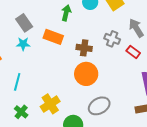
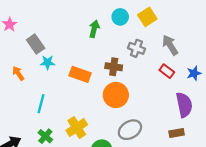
gray rectangle: (24, 23) -> (36, 44), moved
orange rectangle: (53, 37) -> (80, 74), moved
gray cross: (112, 39) -> (136, 48), moved

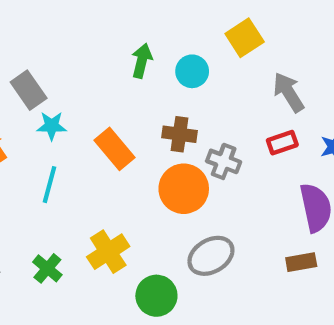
cyan circle: (120, 17) -> (192, 71), moved
gray cross: (136, 48) -> (224, 161), moved
red rectangle: (167, 71) -> (282, 143), turned -56
orange rectangle: (80, 74) -> (115, 149), turned 30
cyan line: (41, 104) -> (49, 185), moved

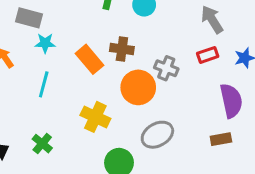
gray rectangle: (29, 90) -> (29, 18), turned -40
brown cross: (180, 134) -> (122, 49), moved
yellow cross: (108, 252) -> (95, 117), moved, turned -32

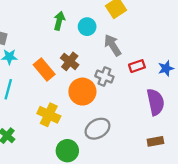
gray arrow: (212, 19) -> (113, 45), moved
brown cross: (122, 49) -> (70, 61), turned 30
brown rectangle: (221, 139) -> (155, 141), moved

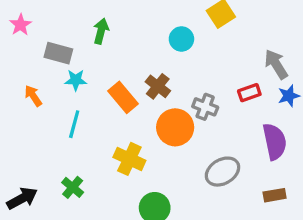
green arrow: (59, 21) -> (101, 31), moved
gray arrow: (113, 45) -> (276, 64), moved
gray ellipse: (97, 129) -> (222, 172), moved

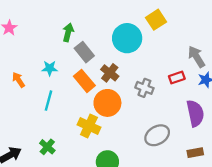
cyan circle: (181, 39) -> (127, 38), size x1.6
gray rectangle: (58, 53) -> (84, 52), moved, turned 36
orange circle: (175, 127) -> (107, 103), moved

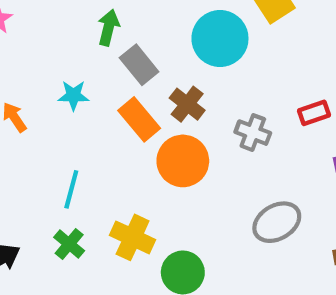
cyan line: (48, 101) -> (71, 189), moved
yellow cross: (89, 126) -> (133, 237), moved

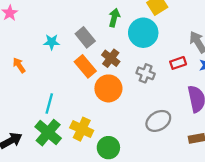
green arrow: (108, 28) -> (114, 18), moved
cyan circle: (220, 39) -> (143, 33), moved
cyan star: (73, 95) -> (52, 42), moved
green cross: (69, 244) -> (48, 133), size x1.6

